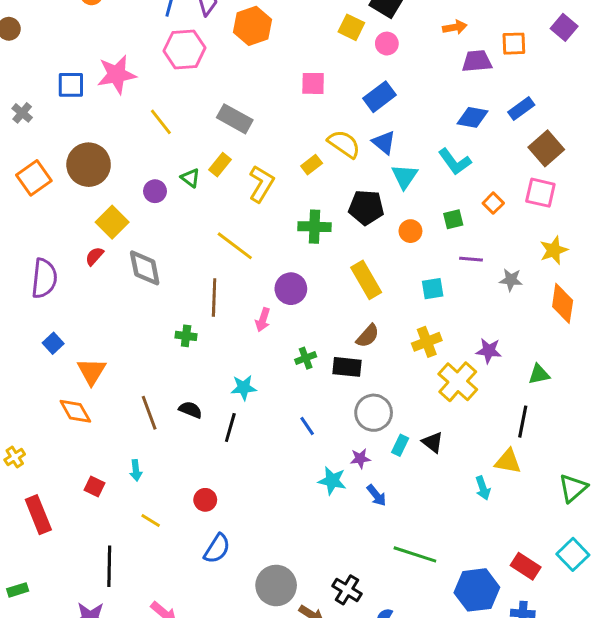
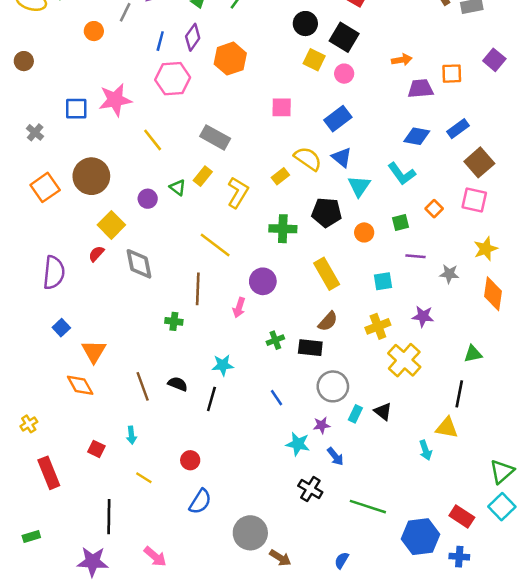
purple star: (489, 351) -> (423, 316), moved
green triangle: (573, 488) -> (502, 472), moved
black cross: (347, 590) -> (310, 489), moved

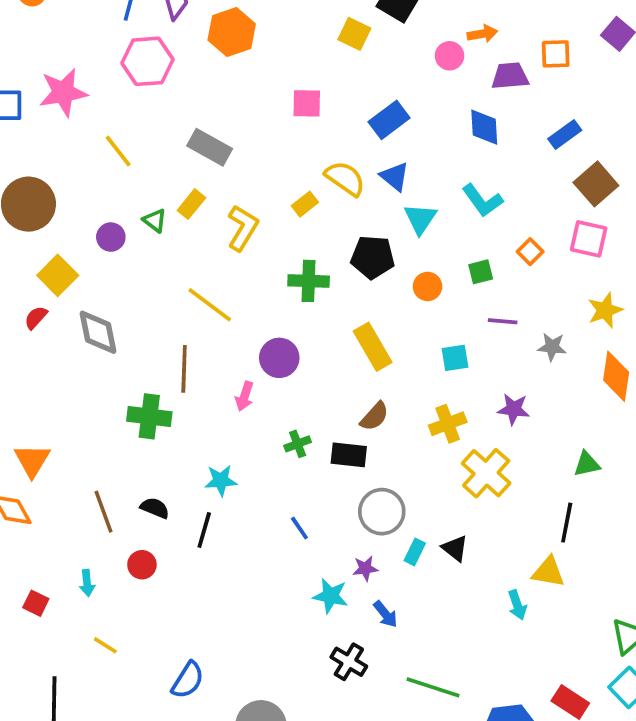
pink circle: (344, 74) -> (450, 56), moved
blue diamond: (417, 136) -> (484, 127), moved, turned 76
green cross: (174, 321) -> (149, 416), size x1.6
red circle: (190, 460) -> (142, 565), moved

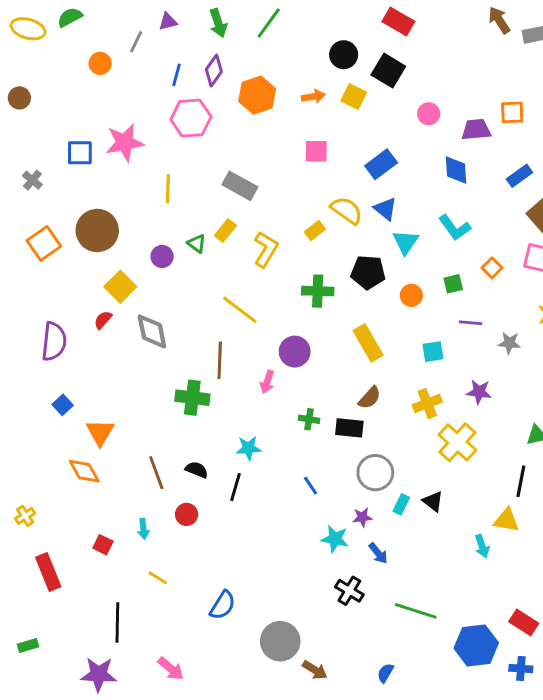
orange arrow: (482, 34) -> (313, 96), moved
yellow line: (118, 151) -> (168, 189), turned 40
green cross: (298, 444) -> (309, 419), turned 30

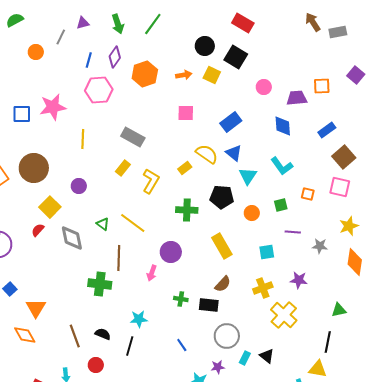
green triangle: (197, 243) -> (103, 224), moved
orange square: (492, 268) -> (308, 194), turned -32

